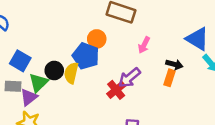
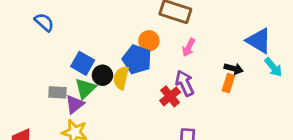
pink arrow: (144, 45) -> (189, 47), moved
blue square: (20, 61) -> (83, 63), moved
purple arrow: (129, 78) -> (185, 83), turned 105

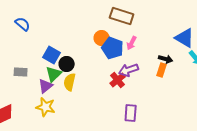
blue pentagon: (137, 59) -> (113, 48), moved
yellow semicircle: (121, 78) -> (70, 82), moved
purple arrow: (185, 83) -> (129, 70), turned -84
gray rectangle: (57, 92) -> (21, 72), moved

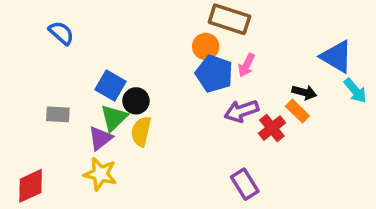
orange circle: (102, 38) -> (206, 46), moved
orange rectangle: (162, 70) -> (297, 111), turned -64
red cross: (118, 80) -> (272, 128), moved
purple rectangle: (131, 113) -> (245, 184), turned -36

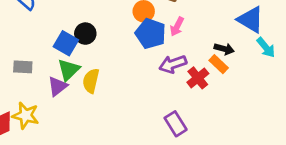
black circle: (136, 101) -> (85, 34), moved
yellow star: (100, 174) -> (26, 115), moved

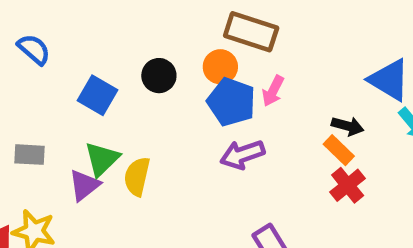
black circle: (85, 34) -> (159, 76), moved
blue square: (66, 43) -> (98, 95), moved
purple arrow: (173, 64) -> (242, 155), moved
red cross: (198, 78) -> (348, 185), moved

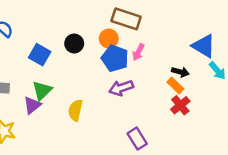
yellow semicircle: (137, 176) -> (75, 110), moved

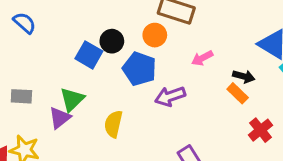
pink arrow: (138, 52) -> (202, 58), moved, turned 35
blue square: (40, 55) -> (89, 55), moved
blue pentagon: (115, 58) -> (139, 69), moved
red cross: (180, 105) -> (261, 130), moved

